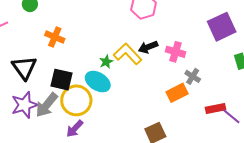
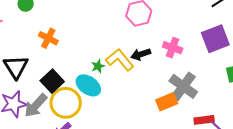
pink cross: (176, 52) -> (173, 48), moved
gray cross: (193, 76) -> (183, 86), size x1.8
black square: (61, 80) -> (52, 81), turned 30

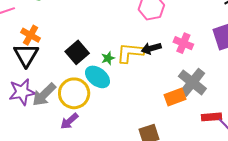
orange cross: (48, 38) -> (31, 35), moved
yellow L-shape: (120, 60) -> (130, 53), turned -48
black square: (52, 81) -> (77, 52), moved

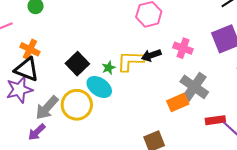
black triangle: (26, 55) -> (27, 69), turned -36
purple star: (22, 92) -> (19, 90), moved
purple arrow: (69, 121) -> (37, 132), moved

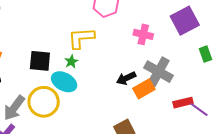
black arrow: (151, 55) -> (126, 78), moved
yellow L-shape: (130, 61) -> (81, 38), moved
black square: (77, 64) -> (40, 61), turned -35

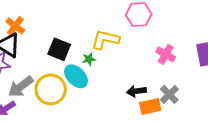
gray cross: (159, 72) -> (169, 94), size x0.7

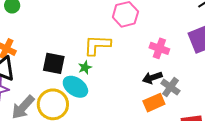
black arrow: (136, 91) -> (152, 78), moved

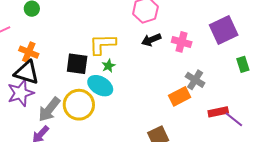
yellow L-shape: (97, 45) -> (102, 44), moved
black arrow: (152, 78) -> (151, 40), moved

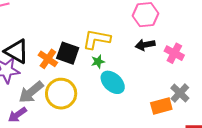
orange cross: (29, 52) -> (48, 59), moved
cyan ellipse: (100, 86) -> (113, 82), moved

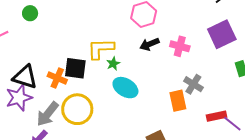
green star: (98, 62) -> (113, 64), moved
orange rectangle: (161, 106) -> (178, 101), turned -75

